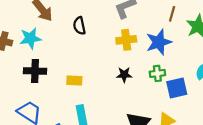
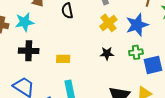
yellow cross: (126, 40) -> (108, 23), turned -30

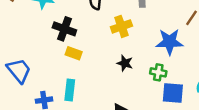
yellow cross: (108, 23) -> (121, 26), moved
black cross: (29, 51) -> (64, 29), moved

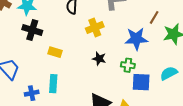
black cross: (64, 29) -> (32, 30), moved

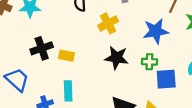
black cross: (32, 30) -> (42, 48), moved, turned -30
black star: (99, 59) -> (117, 58), size x1.5

